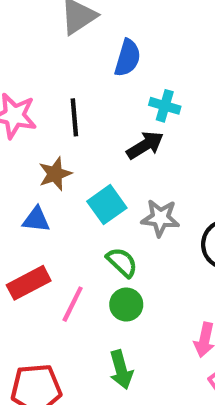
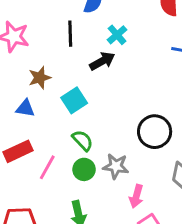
cyan cross: (165, 106) -> (117, 35), turned 30
black line: (74, 117) -> (70, 34), moved
gray star: (160, 218) -> (116, 166), moved

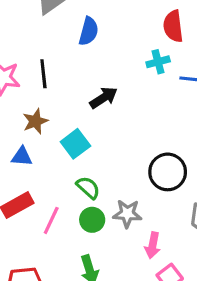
black line: (70, 34) -> (43, 74), moved
cyan cross: (117, 35) -> (158, 62), moved, turned 30

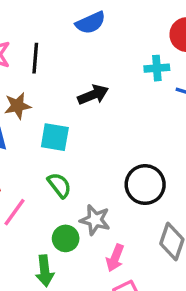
blue semicircle: (89, 31) -> (91, 23), turned 40
cyan square: (75, 144) -> (55, 137), turned 36
green circle: (92, 220) -> (66, 238), moved

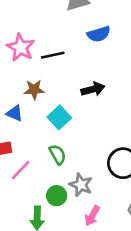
black line: (35, 58) -> (53, 55), turned 65
cyan square: (55, 137) -> (59, 117), turned 30

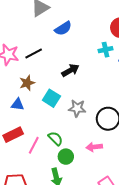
green semicircle: (58, 154) -> (55, 138), moved
gray star: (81, 185) -> (77, 108), moved
pink arrow: (92, 216) -> (94, 147), moved, turned 70

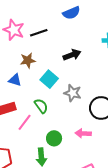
green semicircle: (55, 138) -> (41, 106), moved

